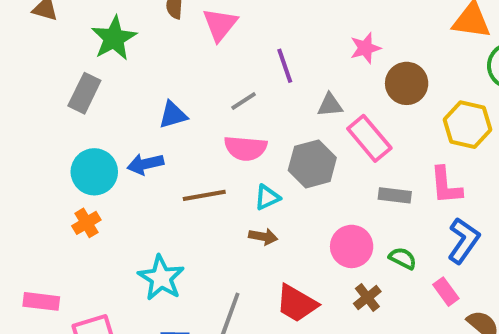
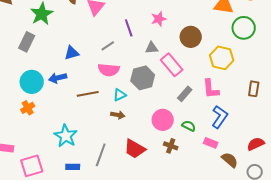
pink star: (365, 48) -> (159, 19), moved
gray rectangle: (395, 195) -> (185, 94), turned -56
pink rectangle: (446, 292) -> (211, 143), turned -32
brown cross: (367, 298) -> (171, 146), turned -32

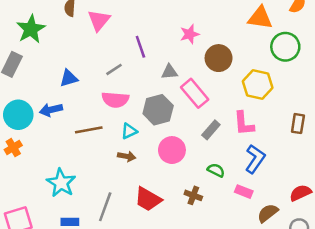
pink star: (159, 19) -> (190, 34), moved
pink circle: (163, 120) -> (172, 150), moved
brown semicircle: (230, 160) -> (268, 213), turned -78

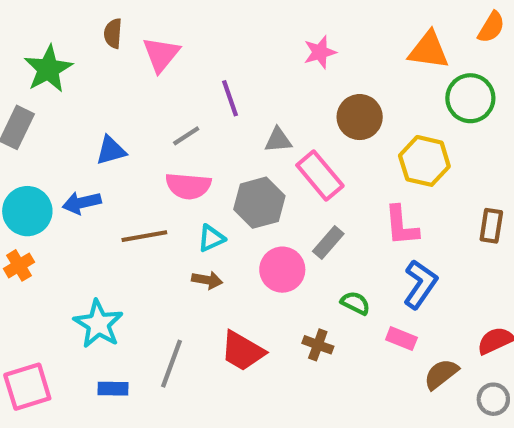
pink star: (190, 34) -> (320, 52), moved
gray rectangle: (211, 130) -> (328, 242), moved

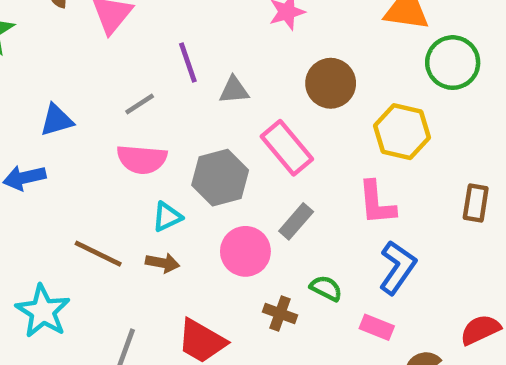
gray triangle: (278, 140) -> (234, 90), moved
brown line: (144, 236) -> (98, 254), moved, turned 36
brown cross: (318, 345) -> (280, 314), moved

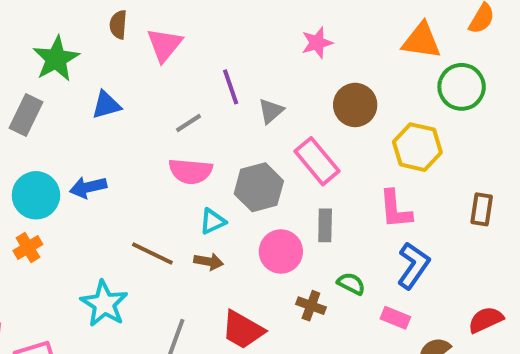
gray triangle: (234, 90) -> (271, 111), turned -36
blue triangle: (57, 120) -> (106, 105), moved
gray rectangle: (296, 221) -> (325, 225), turned -40

